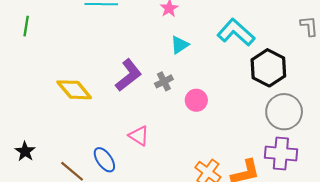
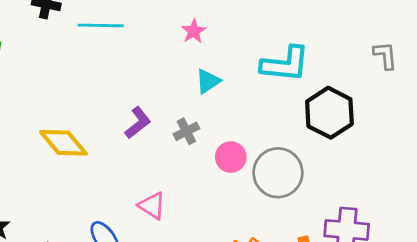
cyan L-shape: (236, 32) -> (285, 64), turned 144
purple L-shape: (128, 75) -> (138, 123), size x0.7
gray circle: (284, 112) -> (278, 173), moved

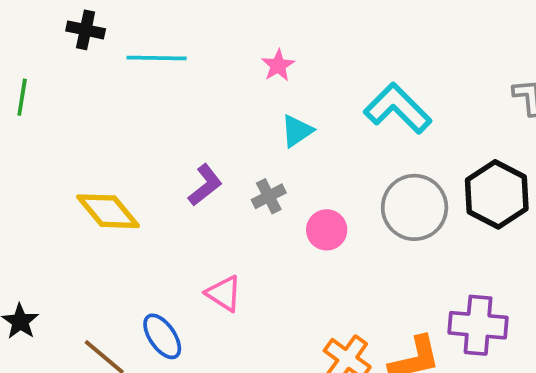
cyan L-shape: (285, 64) -> (398, 108), turned -141
black hexagon: (329, 113) -> (497, 194), moved
gray circle: (278, 173) -> (415, 207), moved

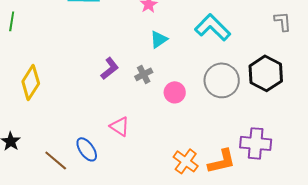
yellow diamond: (108, 211) -> (31, 82), moved, turned 72

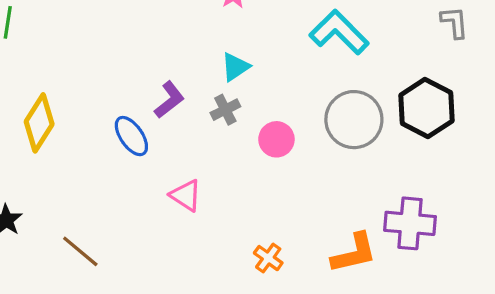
cyan triangle: (159, 39) -> (235, 67), moved
blue ellipse: (87, 149) -> (131, 136), moved
orange cross: (186, 161) -> (268, 258), moved, size x0.7

